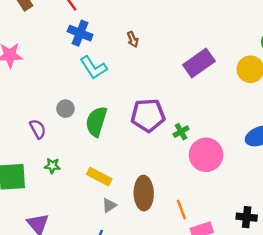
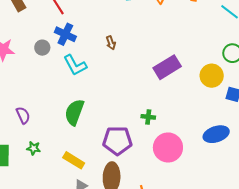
gray circle: (65, 109) -> (42, 48), moved
purple pentagon: (148, 115) -> (117, 141), moved
green cross: (181, 132) -> (148, 117), moved, turned 32

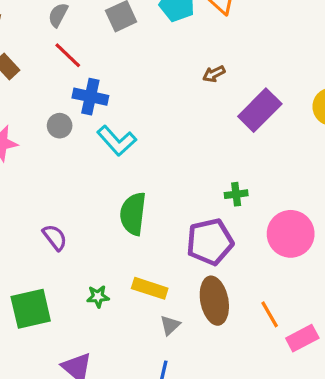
brown arrow: (111, 43) -> (214, 74), moved, turned 96
green cross: (148, 117) -> (236, 194), moved
green star: (34, 148) -> (98, 297), moved

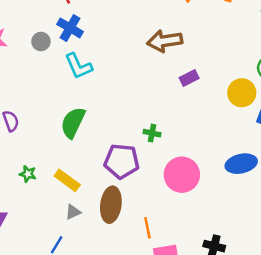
brown arrow: (214, 74) -> (165, 41), size x2.0
purple rectangle: (260, 110) -> (189, 78), size x0.6

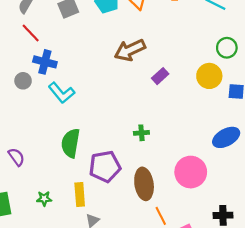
purple pentagon: (122, 161) -> (105, 167), moved
pink circle: (182, 175) -> (191, 172), moved
yellow rectangle: (67, 180) -> (80, 195), turned 65
brown ellipse: (111, 205) -> (144, 184), moved

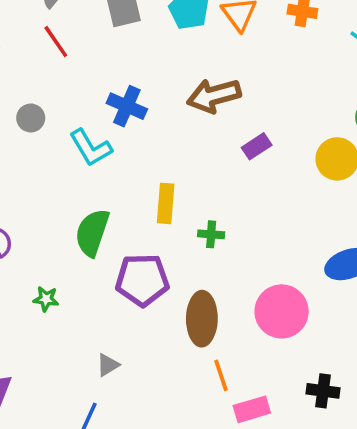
blue cross: (45, 62) -> (127, 106), moved
yellow rectangle: (80, 195) -> (166, 203), moved
green star: (44, 199) -> (46, 299), moved

